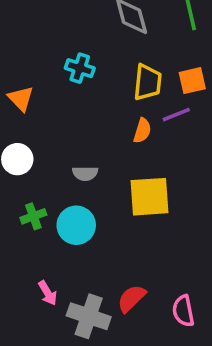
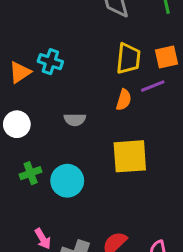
cyan cross: (80, 68) -> (50, 62), moved
orange triangle: (21, 98) -> (20, 72), turned 40
gray semicircle: (85, 173) -> (75, 120), moved

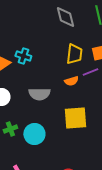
orange semicircle: (124, 100) -> (71, 81), turned 56
gray semicircle: (75, 120) -> (39, 94), size x1.5

